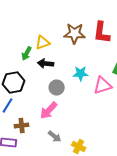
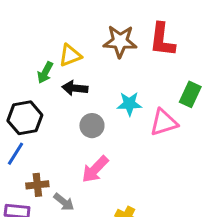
pink arrow: (49, 110) -> (95, 169), moved
gray arrow: (55, 136) -> (64, 202), moved

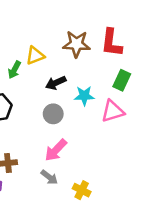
black arrow: (75, 88) -> (56, 83), moved, turned -30
green rectangle: (190, 94) -> (122, 80), moved
gray arrow: (64, 202) -> (49, 177), moved

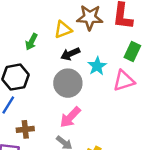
yellow triangle: (35, 56) -> (63, 30), moved
cyan star: (84, 96) -> (97, 66), turned -30
gray circle: (53, 114) -> (68, 83), size x1.5

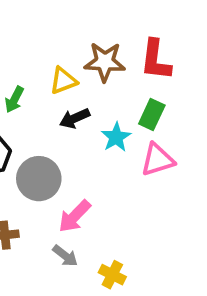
green rectangle: (132, 51) -> (152, 115), moved
gray circle: (68, 83) -> (39, 179), moved

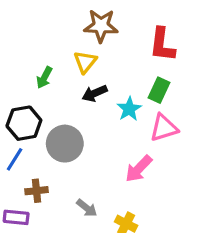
brown star: (105, 62) -> (101, 26), moved
yellow triangle: (63, 81) -> (85, 62), turned -30
pink arrow: (75, 216) -> (139, 169), moved

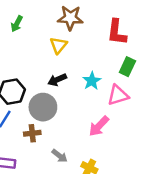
green arrow: (44, 78) -> (17, 24), moved
green rectangle: (159, 90) -> (127, 67), moved
black arrow: (95, 93) -> (57, 80), moved
brown cross: (37, 191) -> (32, 133), moved

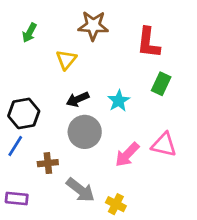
yellow triangle: (58, 45) -> (66, 60), moved
pink triangle: (118, 95) -> (164, 145), moved, turned 30
gray circle: (43, 107) -> (85, 132), moved
gray arrow: (60, 156) -> (80, 190), size x1.5

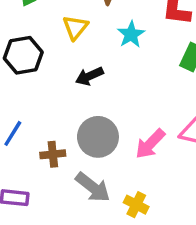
cyan star: (119, 101) -> (131, 34), moved
black hexagon: (24, 113) -> (23, 55), moved
gray circle: (85, 132) -> (98, 137), moved

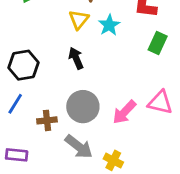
yellow triangle: (75, 27) -> (79, 20), moved
black hexagon: (23, 55) -> (23, 65), moved
black arrow: (89, 76) -> (76, 58), turned 90

